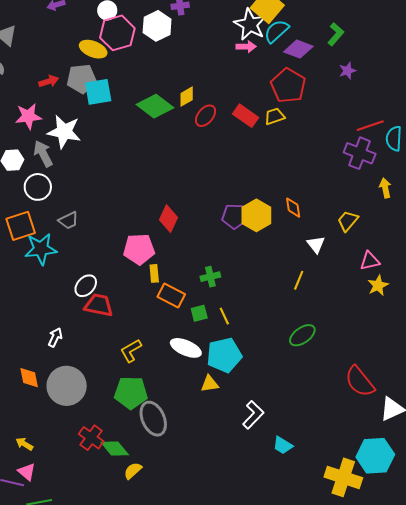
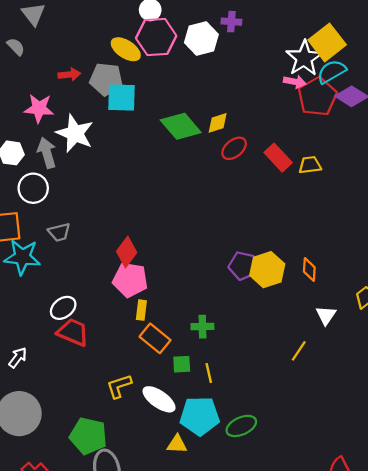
red pentagon: (288, 86) -> (317, 97), moved
red diamond: (168, 219) -> (127, 252), moved
green ellipse: (302, 335) -> (241, 426), moved
yellow L-shape: (131, 351) -> (119, 386), moved

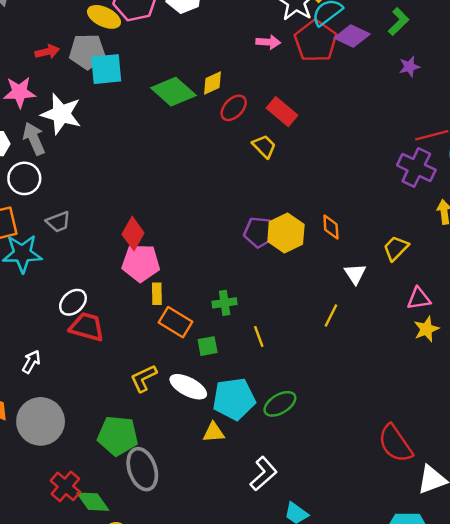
pink arrow: (295, 82) -> (268, 42), moved
yellow trapezoid: (310, 165) -> (264, 146), moved, turned 60
yellow line: (209, 373) -> (259, 337), moved

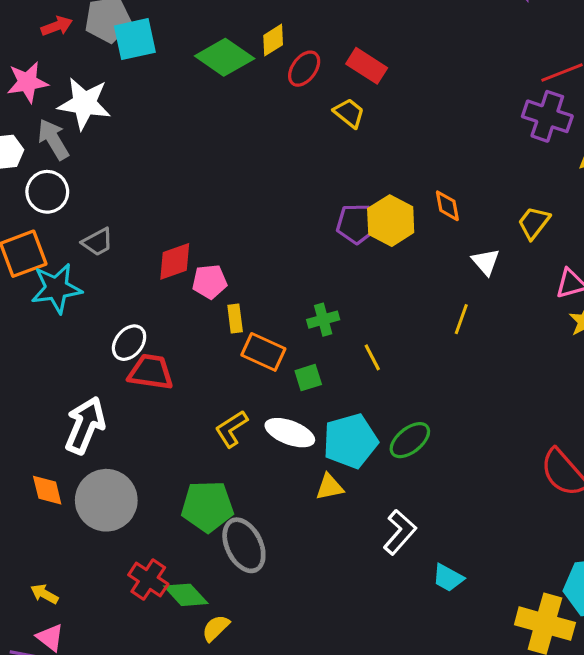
red diamond: (133, 234) -> (175, 261), moved, turned 48
pink pentagon: (141, 263) -> (210, 282), size x0.7
white arrow: (31, 362) -> (85, 425), size x1.8

